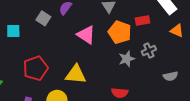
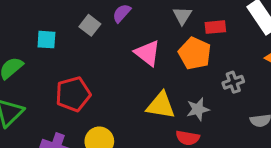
red rectangle: (143, 21) -> (215, 27), moved
gray star: (127, 59) -> (198, 109), moved
yellow triangle: (76, 74) -> (161, 105), moved

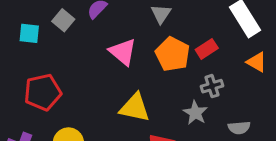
red rectangle: (215, 27) -> (207, 49), moved, turned -30
cyan square: (46, 40) -> (29, 33), moved
gray star: (198, 109) -> (195, 113), moved, turned -30

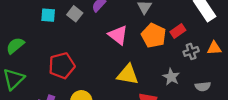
cyan square: (29, 33) -> (48, 15), moved
orange triangle: (257, 62) -> (214, 48), moved, turned -32
gray cross: (212, 86) -> (191, 51), moved

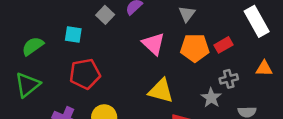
cyan square: (48, 15) -> (73, 35), moved
orange pentagon: (154, 36) -> (195, 48), turned -30
gray cross: (191, 51) -> (229, 79), moved

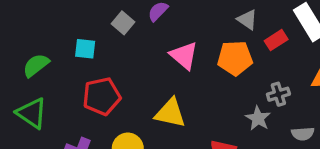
gray triangle: (187, 14) -> (247, 20), moved, turned -30
red rectangle: (223, 45) -> (276, 40), moved
green triangle: (27, 85) -> (32, 113), turned -44
yellow triangle: (161, 91) -> (170, 113), moved

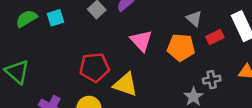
cyan square: (85, 49) -> (56, 18), moved, turned -30
green semicircle: (36, 65) -> (26, 19), moved
red pentagon: (102, 96) -> (94, 67), moved

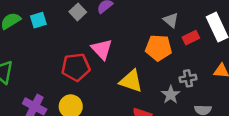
pink triangle: (141, 41) -> (102, 49), moved
yellow triangle: (125, 84) -> (131, 81), moved

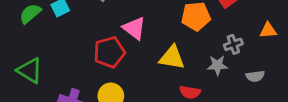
gray star: (171, 95) -> (217, 65), turned -30

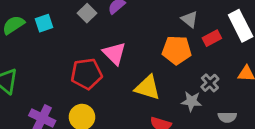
gray cross: (233, 44) -> (210, 83), turned -30

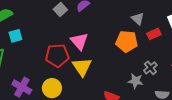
cyan square: (44, 23) -> (15, 36), moved
yellow triangle: (148, 88) -> (82, 67), moved, turned 35

